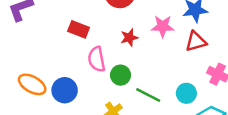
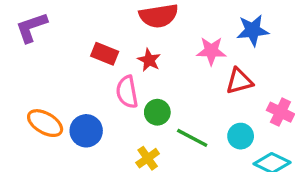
red star: (129, 38) -> (149, 60), moved, turned -30
red triangle: (196, 41) -> (239, 81), moved

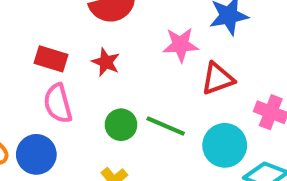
pink semicircle: (127, 92) -> (58, 103), moved
cyan circle: (241, 136) -> (225, 145), size x1.4
green line: (192, 138) -> (166, 126), moved

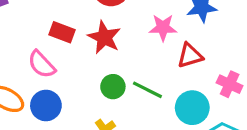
red star: (106, 62) -> (104, 37), size x1.5
pink semicircle: (58, 103) -> (42, 64), moved, turned -32

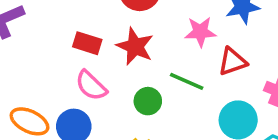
pink semicircle: (42, 64) -> (91, 86), moved
green line: (147, 90) -> (187, 81), moved

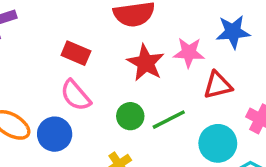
red star: (135, 46) -> (146, 63), moved
green line: (187, 81) -> (169, 120), moved, turned -56

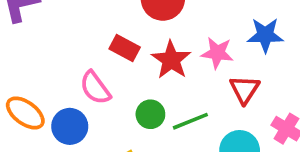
red rectangle: (76, 53) -> (125, 48), moved
red triangle: (218, 85) -> (245, 90), turned -48

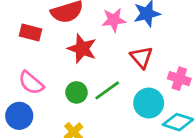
red rectangle: (125, 48) -> (31, 32), moved
pink star: (217, 53) -> (114, 20), moved

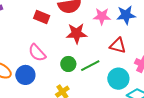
red star: (82, 49) -> (77, 34), turned -30
red triangle: (141, 57) -> (118, 45), turned -42

